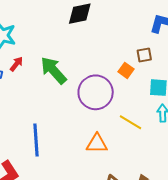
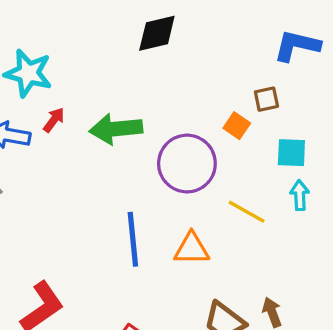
green arrow: (54, 70) -> (116, 129), turned -52
blue line: (36, 140) -> (133, 239), moved

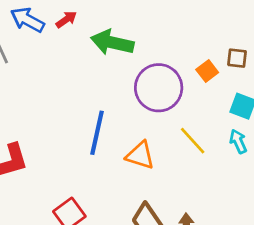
cyan arrow: (300, 195) -> (238, 141), turned -40

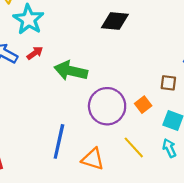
orange square: (207, 71) -> (143, 105), moved

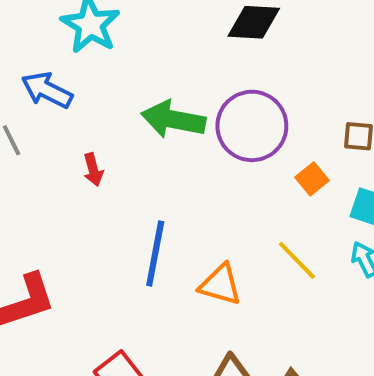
red arrow: (35, 53) -> (93, 170), moved, turned 112
purple circle: (107, 106) -> (252, 126), moved

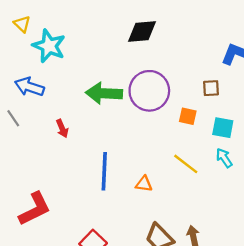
orange square: (312, 179) -> (188, 116), turned -30
orange triangle: (220, 285) -> (144, 184), size x0.7

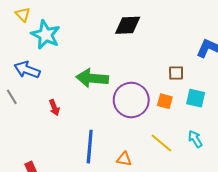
brown square: (211, 88) -> (176, 73), moved
purple circle: (149, 91) -> (131, 100), moved
cyan square: (223, 128) -> (196, 98), moved

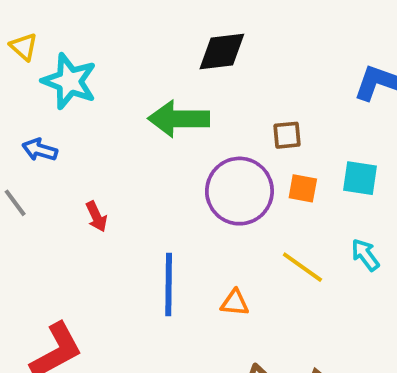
blue arrow: (27, 70) -> (40, 150), size x0.7
brown square: (176, 73) -> (287, 135), moved
green arrow: (92, 78) -> (179, 119), moved

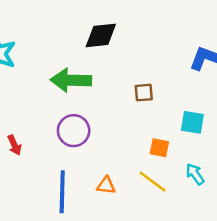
orange square: (303, 188) -> (159, 148), moved
purple circle: (239, 191) -> (74, 131), moved, size x0.7
orange triangle: (235, 303) -> (106, 185), moved

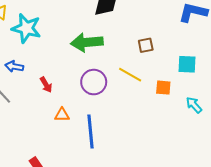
red arrow: (14, 145) -> (46, 85), moved
yellow line: (153, 182) -> (130, 75), moved
orange triangle: (106, 185) -> (62, 115), moved

